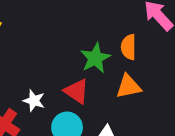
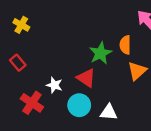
orange triangle: (128, 86) -> (137, 71), moved, turned -30

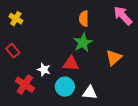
orange semicircle: (125, 45) -> (84, 19), moved
red triangle: (86, 78) -> (71, 64), turned -30

